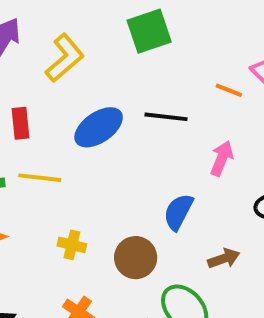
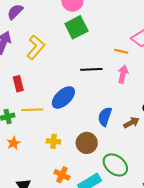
blue ellipse: (99, 127) -> (63, 97), moved
pink arrow: (222, 158) -> (123, 74), moved
brown arrow: (224, 259) -> (131, 123), moved

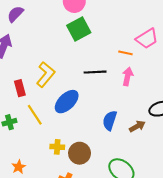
yellow L-shape: (36, 47) -> (46, 74), moved
yellow line: (32, 110) -> (35, 115), turned 60
orange star: (14, 143) -> (19, 167), moved
brown circle: (87, 143) -> (80, 153), moved

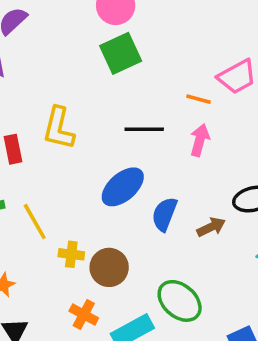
yellow L-shape: (46, 74) -> (59, 128), turned 150
blue ellipse: (67, 102) -> (123, 187), moved
yellow line: (35, 115) -> (35, 222), moved

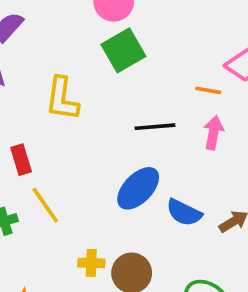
yellow L-shape: (59, 128) -> (62, 99), moved
blue semicircle: (165, 214) -> (184, 213), turned -80
yellow line: (35, 222) -> (45, 205), moved

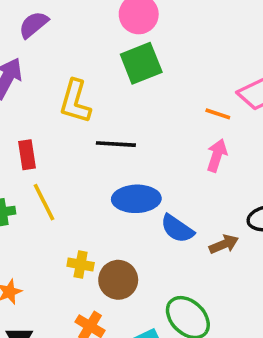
black line: (155, 127) -> (116, 144), moved
blue ellipse: (138, 188) -> (136, 199), turned 36

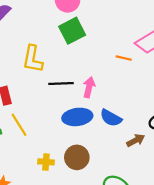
pink arrow: (217, 155) -> (89, 87), moved
blue semicircle: (177, 229) -> (111, 118), moved
brown circle: (118, 280) -> (77, 157), moved

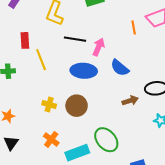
orange line: (124, 58) -> (134, 28), turned 56
blue semicircle: (111, 118) -> (120, 68), moved
yellow line: (19, 125) -> (41, 60), moved

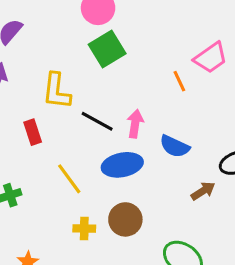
black line: (75, 39) -> (97, 121), turned 35
red rectangle: (25, 40) -> (33, 132), moved
yellow line: (41, 60) -> (69, 179), moved

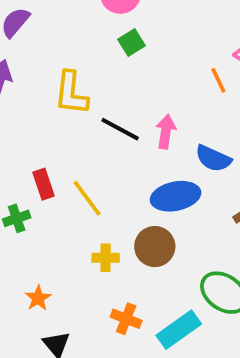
green square: (107, 49) -> (132, 42), size x0.6
red rectangle: (33, 132) -> (43, 184), moved
blue ellipse: (122, 165) -> (176, 196), moved

